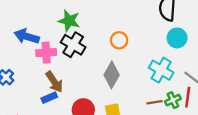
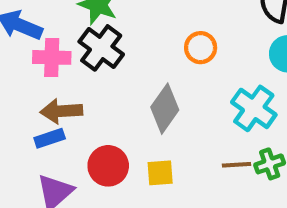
orange circle: (119, 40) -> (201, 48), moved
brown arrow: (54, 82) -> (61, 111), turned 115

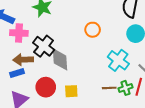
black cross: (101, 48) -> (44, 46), moved
gray diamond: (165, 109) -> (60, 59), moved, turned -40

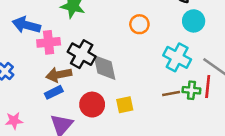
green cross: (126, 88) -> (191, 90), turned 32

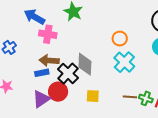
black cross: (82, 54) -> (68, 73), moved
cyan cross: (177, 57) -> (124, 62), moved
red circle: (92, 105) -> (58, 92), moved

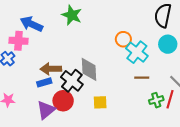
pink cross: (48, 34) -> (18, 41), moved
cyan cross: (124, 62) -> (137, 52), moved
brown line: (130, 97) -> (142, 78), moved
green cross: (146, 98) -> (156, 100), turned -32

